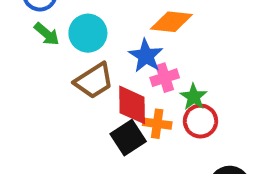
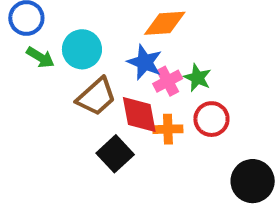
green star: (194, 97) -> (197, 78), moved
black square: (128, 138) -> (115, 154), moved

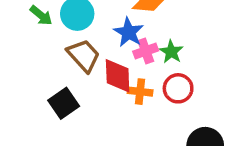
brown trapezoid: (96, 97) -> (84, 55), turned -99
black square: (115, 154) -> (64, 103), moved

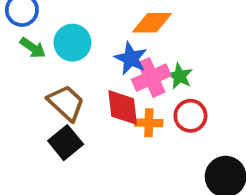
pink cross: (146, 51) -> (151, 78), size x1.4
brown trapezoid: (84, 55) -> (66, 103), moved

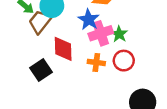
brown trapezoid: (66, 103) -> (40, 22), moved, turned -100
red diamond: (123, 107) -> (63, 49), moved

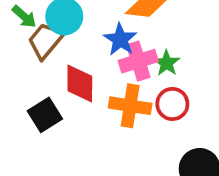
orange cross: (96, 62) -> (130, 106), size x1.5

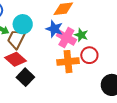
pink cross: (138, 61) -> (66, 38), turned -30
red diamond: (80, 83) -> (15, 59), moved, turned -35

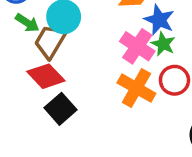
blue star: (54, 29) -> (159, 20), moved
orange cross: (68, 62) -> (136, 88), turned 30

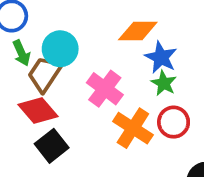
green arrow: (27, 23) -> (21, 53), turned 30
pink cross: (137, 46) -> (105, 89), moved

